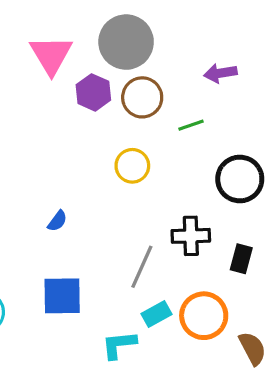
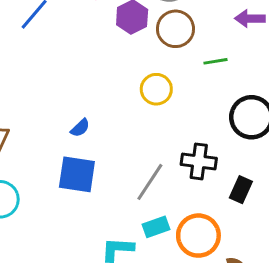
blue square: (62, 296) -> (77, 174), moved

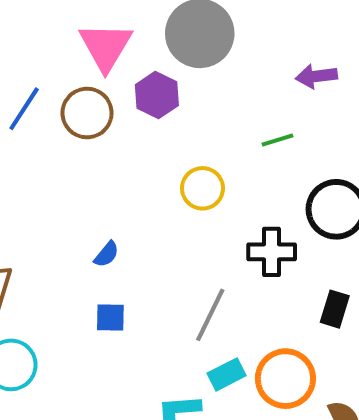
brown circle: (175, 29) -> (87, 113), moved
black cross: (199, 161) -> (272, 252), moved
blue square: (77, 174) -> (110, 317), size x0.6

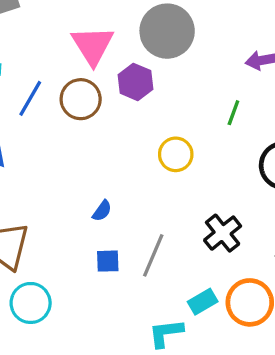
green line: (277, 140) -> (233, 113), turned -50
black cross: (272, 252) -> (223, 233), moved, turned -36
gray line: (210, 315) -> (153, 255), moved

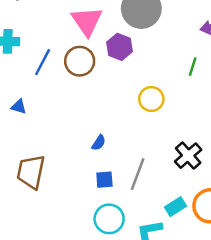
cyan circle: (31, 303) -> (109, 219), moved

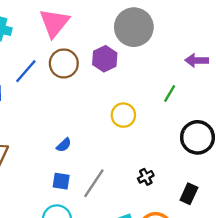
pink triangle: (87, 21) -> (54, 23), moved
blue line: (43, 62) -> (26, 71), moved
black cross: (188, 156) -> (146, 177), size x0.6

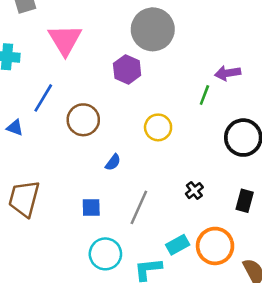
purple arrow: (197, 60) -> (228, 73), moved
brown circle: (64, 63) -> (83, 120), moved
blue semicircle: (64, 145) -> (113, 162), moved
blue square: (61, 181) -> (91, 207), moved

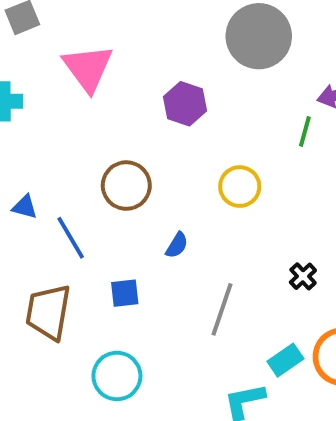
gray circle: (153, 29) -> (259, 36), moved
blue line: (43, 98) -> (71, 238), moved, turned -56
blue square: (91, 207) -> (125, 293), moved
cyan circle: (105, 254) -> (117, 376), moved

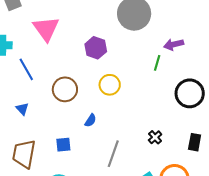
yellow circle: (240, 187) -> (110, 85), moved
blue triangle: (25, 207) -> (22, 109), moved, turned 32
blue line: (71, 238) -> (26, 69), moved

